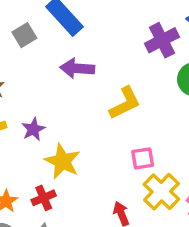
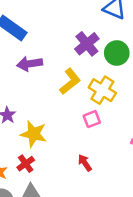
purple cross: (162, 40) -> (87, 44), moved
yellow cross: (161, 192) -> (102, 90), moved

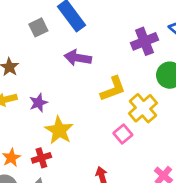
purple cross: (87, 44) -> (144, 41), moved
pink square: (92, 119) -> (123, 134), turned -36

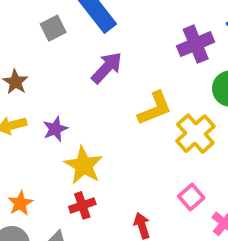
purple arrow: (78, 58) -> (107, 68), turned 125
pink square: (123, 134) -> (191, 197), moved
red cross: (41, 158) -> (82, 205), moved

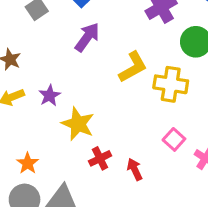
yellow cross: (195, 134) -> (171, 84), turned -32
red cross: (82, 205) -> (100, 158), moved

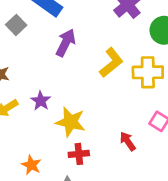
red cross: (100, 158) -> (79, 154), moved, turned 30
red arrow: (135, 169) -> (128, 141), moved

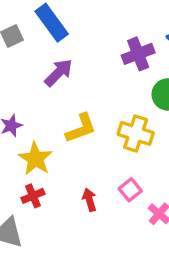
yellow L-shape: (111, 63) -> (81, 128), moved
red cross: (79, 154) -> (33, 196), turned -36

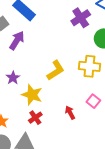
purple arrow: (59, 73) -> (17, 40), moved

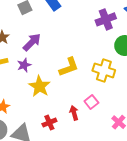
purple arrow: (17, 40) -> (32, 42), moved
pink square: (93, 101) -> (91, 102), moved
red cross: (35, 118) -> (49, 123), moved

